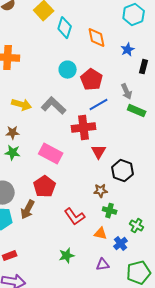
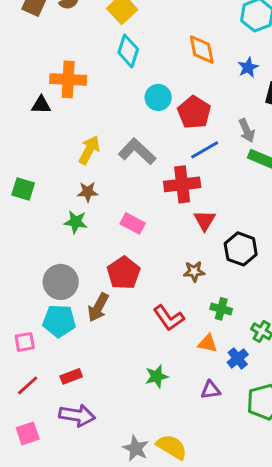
cyan diamond: (65, 28) -> (128, 51), moved
yellow arrow: (22, 105) -> (89, 150), turned -78
brown star: (13, 133) -> (88, 192), moved
pink rectangle: (51, 154) -> (133, 223), size x0.7
brown star: (101, 191) -> (194, 271), moved

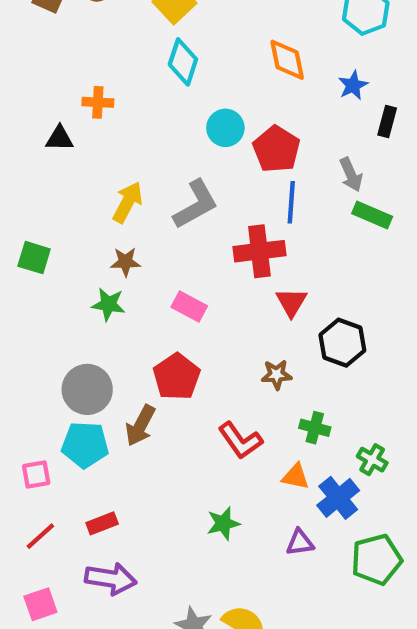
orange cross: (68, 79) -> (98, 102), size x0.6
blue line: (205, 150) -> (291, 202), turned -56
gray L-shape: (137, 151) -> (196, 204), turned 108
blue cross: (238, 358) -> (338, 498), size x1.4

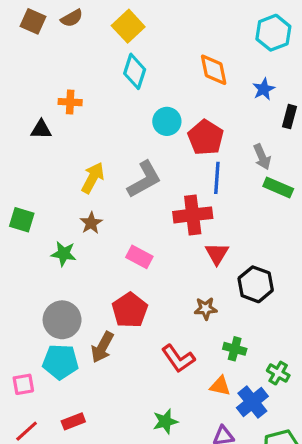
brown star: (125, 262) -> (91, 223), turned -30
green star: (108, 304) -> (64, 254), moved

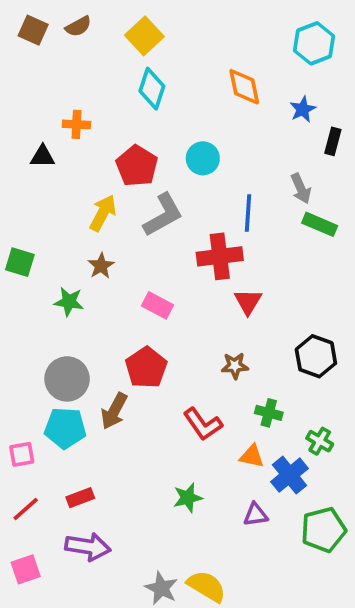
cyan circle: (167, 121) -> (203, 158), moved
red pentagon: (206, 138) -> (137, 166), moved
black hexagon: (256, 284) -> (316, 356), moved

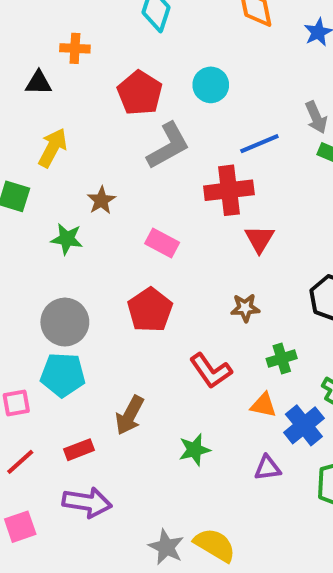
yellow arrow: (103, 213) -> (53, 148), moved
blue line: (248, 213) -> (259, 144), turned 63
brown arrow: (114, 411) -> (130, 415), moved
green cross: (269, 413) -> (282, 359), turned -32

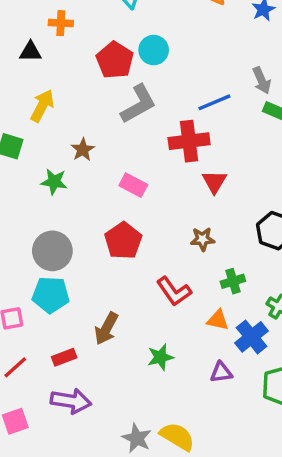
cyan circle: (211, 85) -> (154, 50), moved

